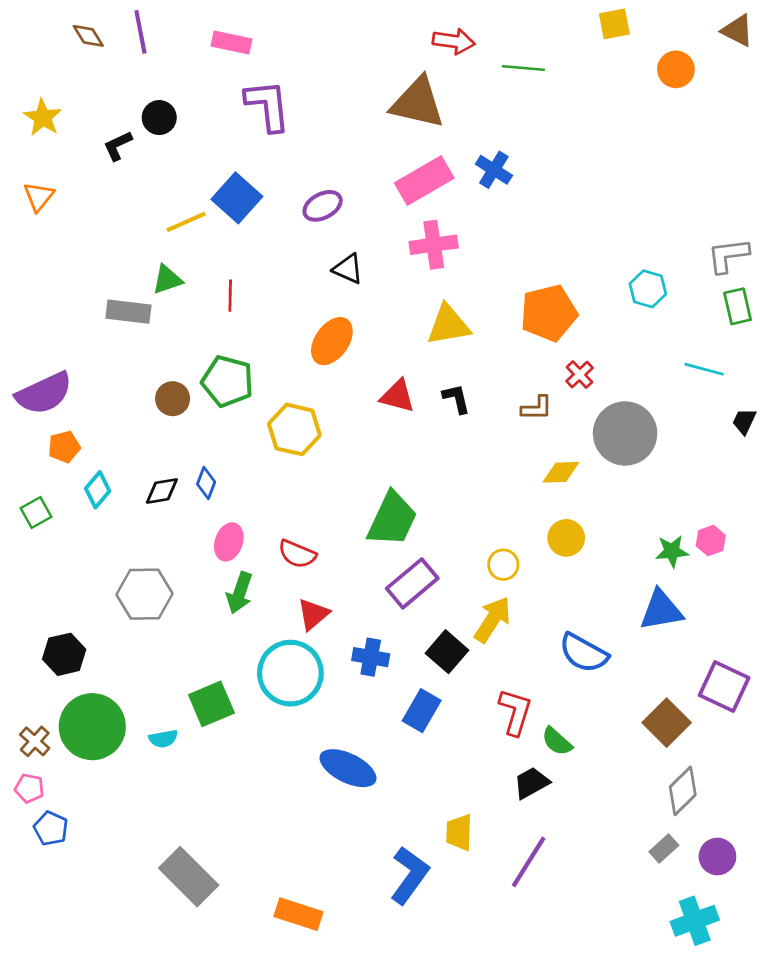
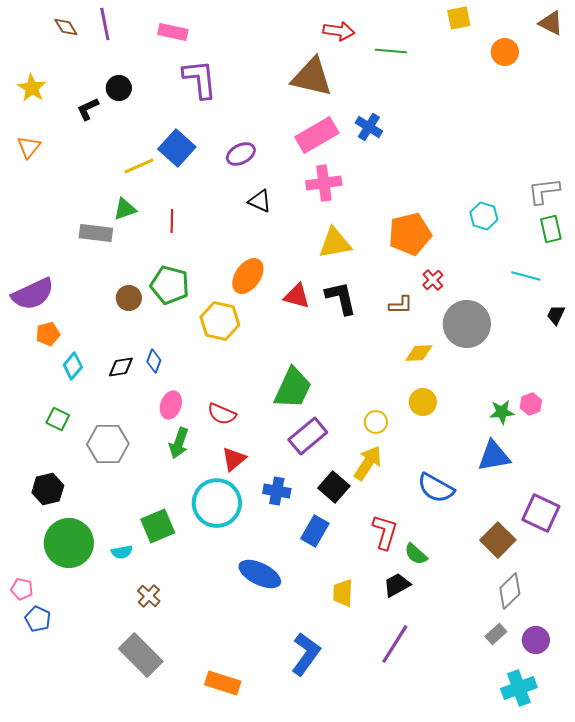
orange ellipse: (332, 341) -> (248, 276), moved
black L-shape: (456, 399) -> (341, 298), size x1.5
green square: (36, 512) -> (58, 419), moved, turned -35
brown cross: (35, 741) -> (149, 596), moved
yellow trapezoid: (459, 832) -> (343, 593), moved

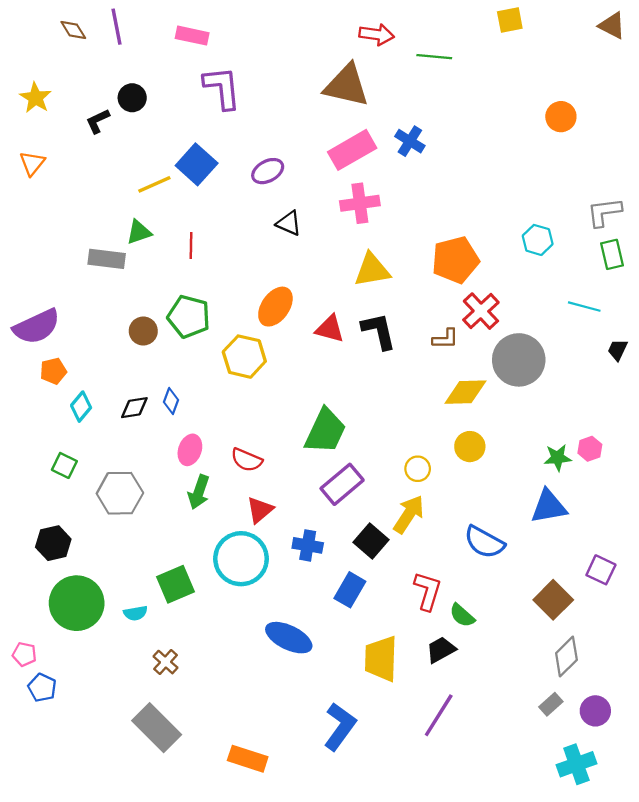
orange circle: (505, 52) -> (561, 117), moved
red cross: (433, 280) -> (481, 311), size x1.6
yellow diamond: (419, 353) -> (465, 392), size x1.4
purple square: (541, 513) -> (601, 570), size x0.7
yellow trapezoid: (343, 593) -> (381, 659), size x1.5

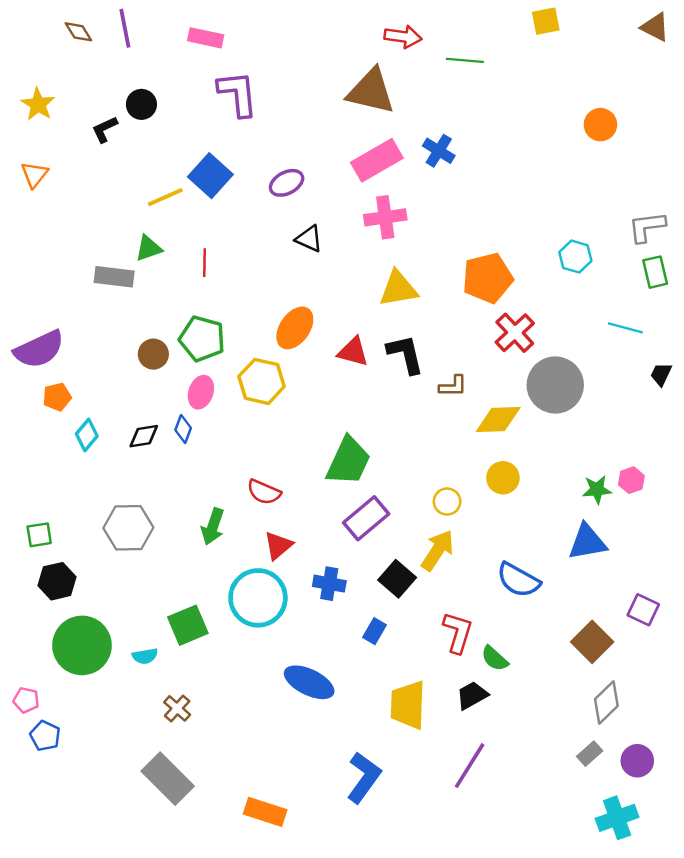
brown L-shape: (445, 339) -> (453, 386), moved
pink ellipse: (190, 450) -> (201, 392), moved
green square: (64, 465) -> (39, 535), moved, turned -35
blue rectangle: (350, 590) -> (375, 631), size x0.7

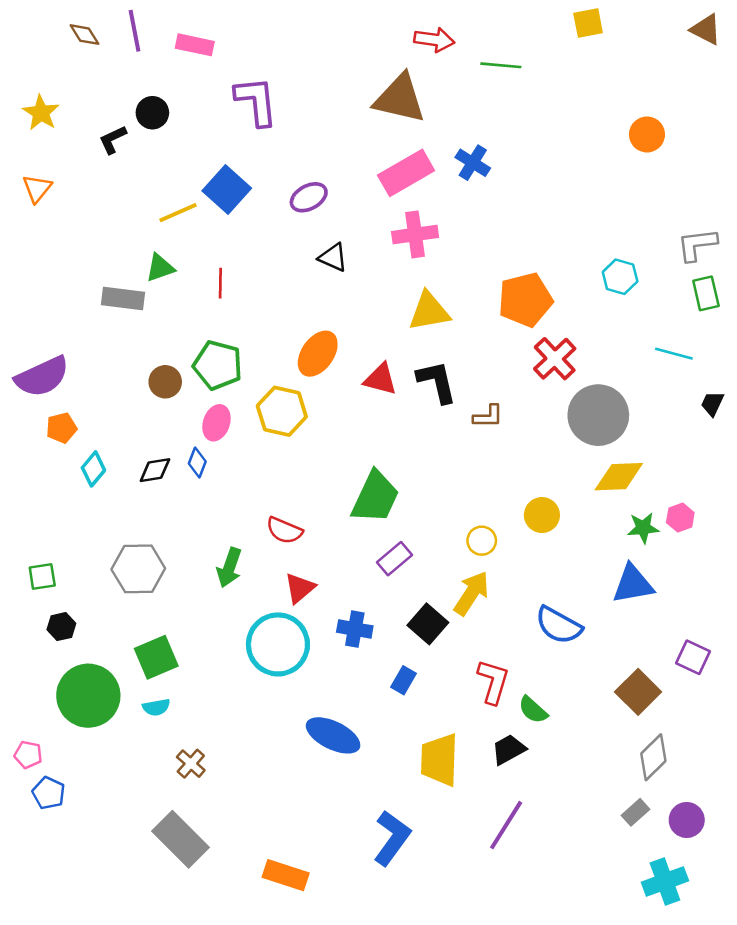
pink rectangle: (206, 38) -> (195, 45), moved
yellow diamond: (498, 419) -> (619, 477), moved
purple rectangle: (366, 518) -> (395, 559), size x0.7
black hexagon: (57, 581) -> (61, 627), size x0.7
green square: (188, 625) -> (156, 657), moved

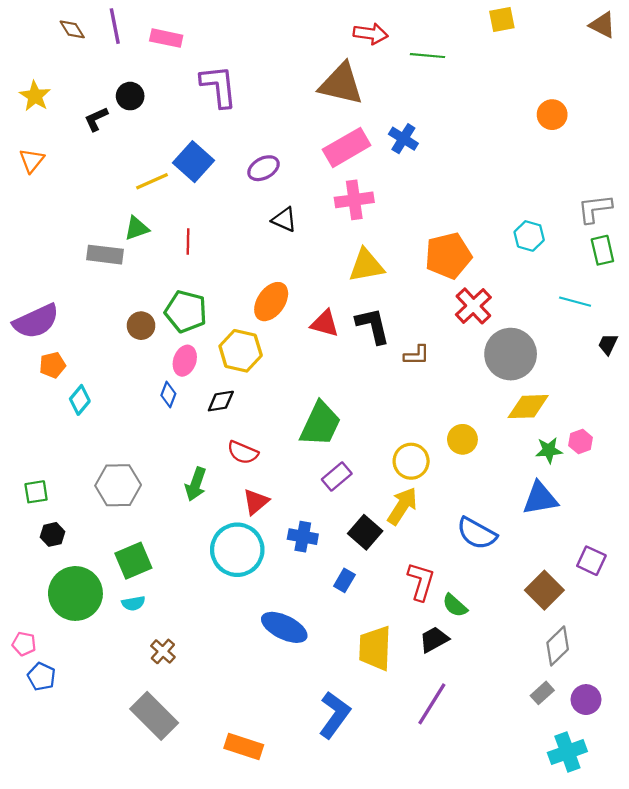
black diamond: (155, 470) -> (221, 401), moved
yellow circle: (482, 541) -> (411, 461), size x1.4

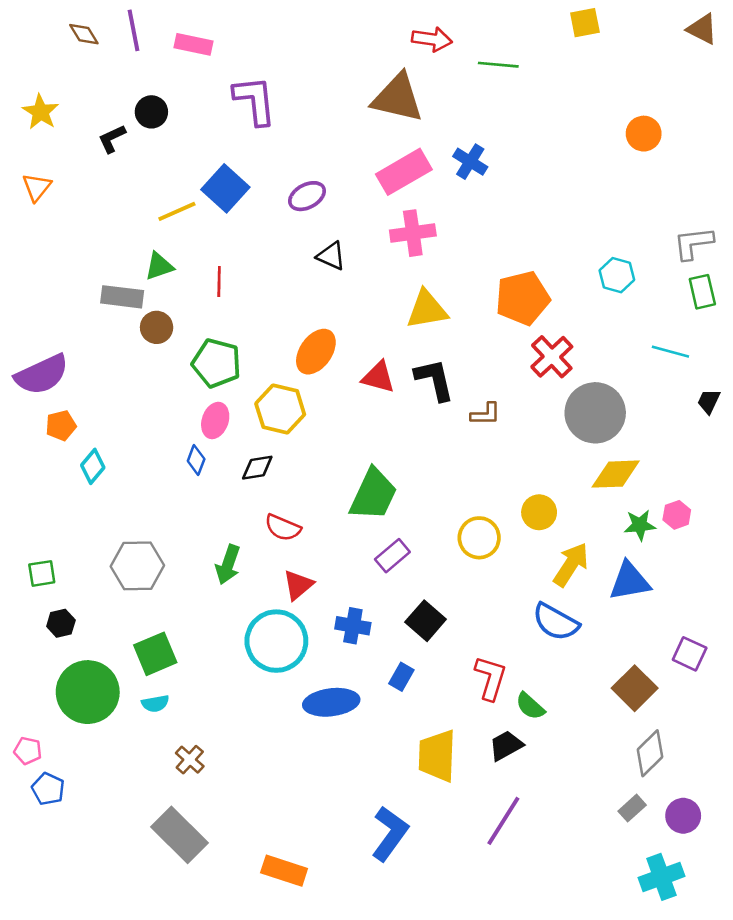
brown circle: (141, 326) -> (157, 327), moved
yellow arrow: (402, 506) -> (571, 565), moved
blue ellipse: (284, 627) -> (331, 702), moved, turned -33

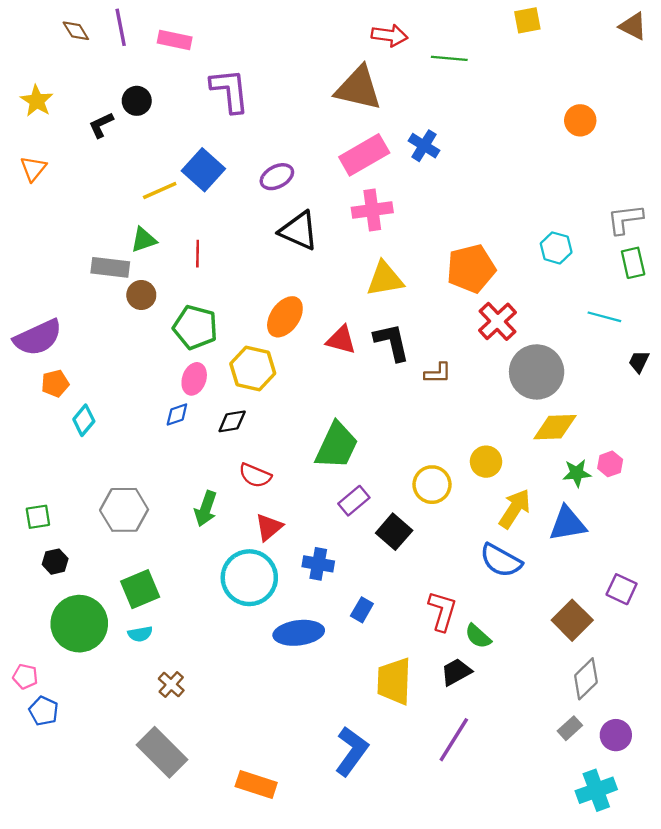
black triangle: (331, 256) -> (299, 231), size x1.5
blue diamond: (196, 460) -> (177, 414), turned 50
black square: (426, 621) -> (394, 532), moved

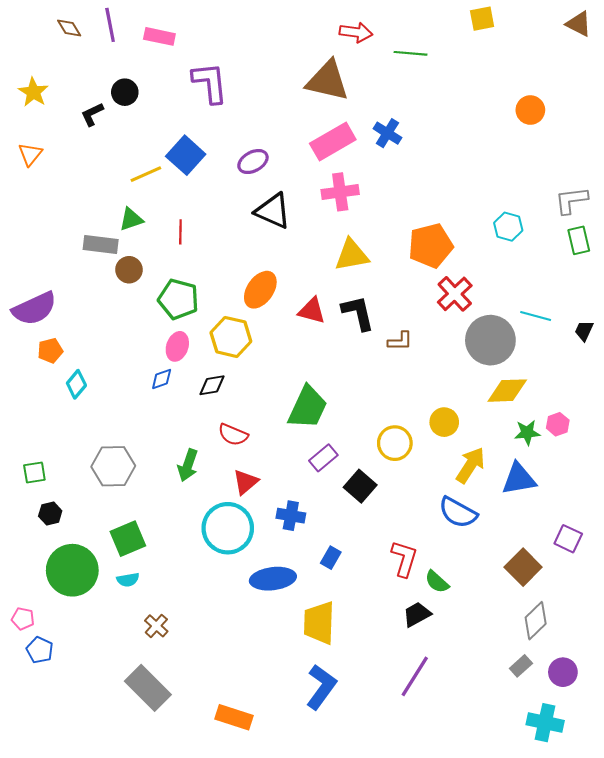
cyan line: (604, 317) -> (536, 316), moved
yellow trapezoid: (394, 681) -> (319, 623), moved
cyan cross: (596, 790) -> (545, 723), turned 32

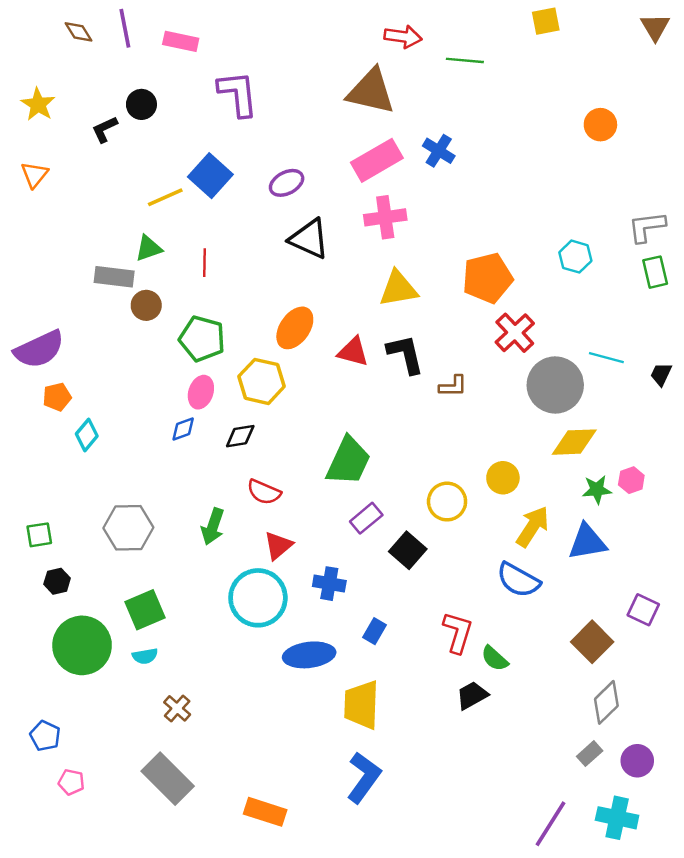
brown triangle: (579, 24) -> (655, 27), turned 32
pink pentagon: (23, 619) -> (71, 782), moved
purple line: (415, 676) -> (550, 824), moved

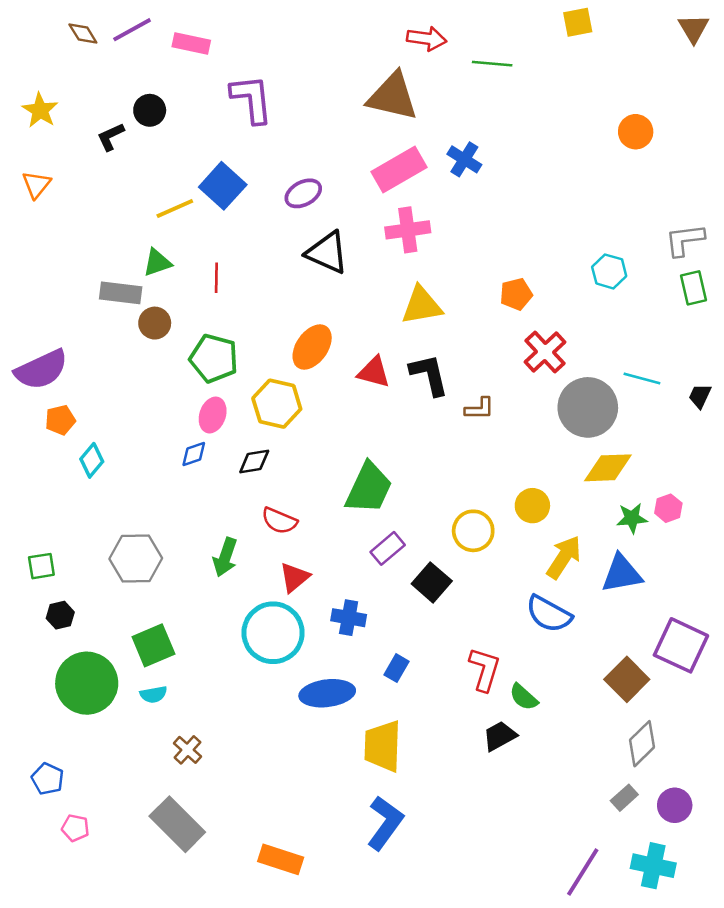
purple line: (125, 28) -> (132, 30), turned 72
orange pentagon: (487, 278) -> (516, 294), size x0.6
purple square: (643, 610) -> (681, 645), size x1.6

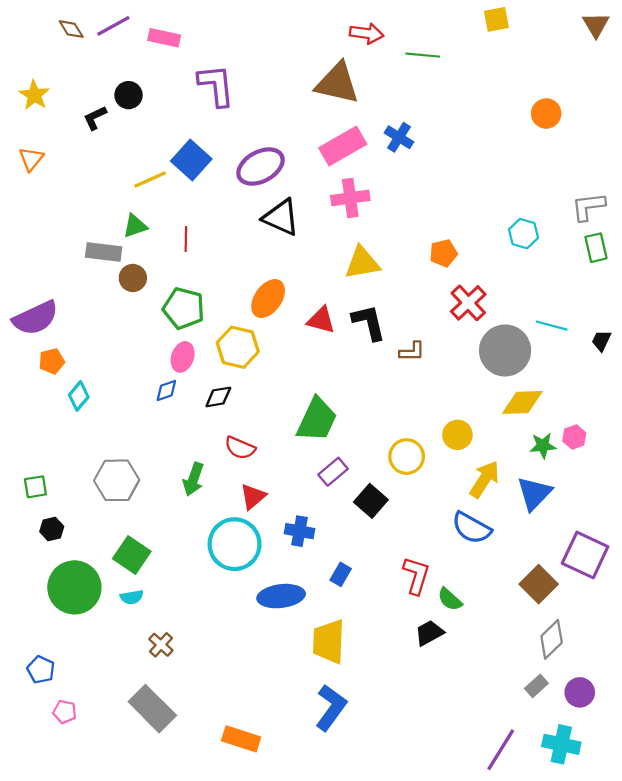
purple ellipse: (303, 193) -> (261, 167), size x1.5
blue triangle: (622, 574) -> (534, 493), turned -36
green square: (153, 645) -> (132, 555), turned -33

